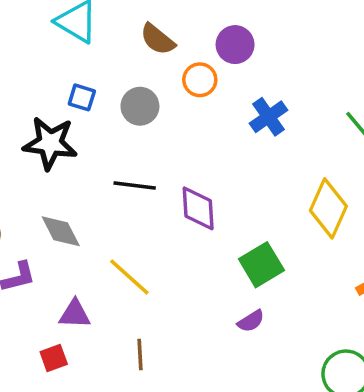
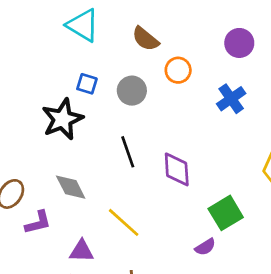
purple circle: (235, 45) -> (239, 43), moved
black star: (50, 143) -> (62, 119), turned -30
black line: (135, 185) -> (128, 152), turned 64
purple semicircle: (251, 321) -> (205, 247), moved

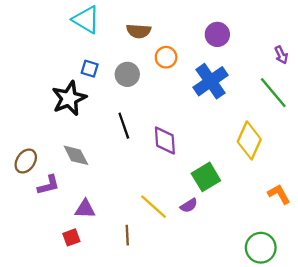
brown semicircle: (145, 39) -> (139, 31), turned -35
blue cross: (231, 99) -> (211, 81), size x1.4
yellow line: (124, 222) -> (153, 207), moved

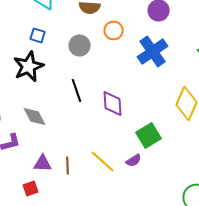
blue square: (90, 69) -> (38, 35), moved
brown line: (127, 235) -> (68, 165), moved

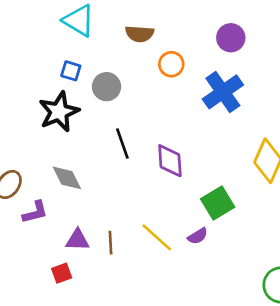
gray circle: (80, 45) -> (107, 87), moved

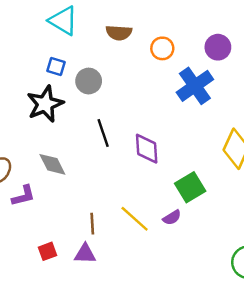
purple circle: (231, 38) -> (218, 47), moved
orange circle: (171, 64) -> (162, 48), moved
purple triangle: (77, 240) -> (85, 254), moved

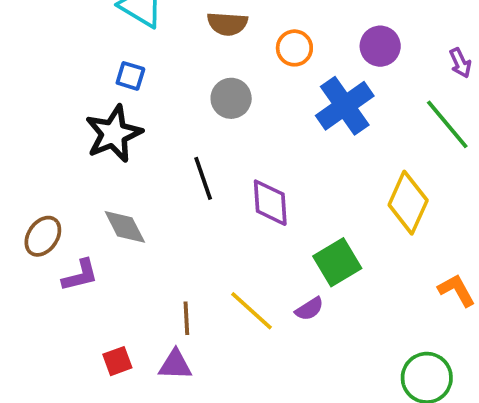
gray circle: (89, 81) -> (231, 98), moved

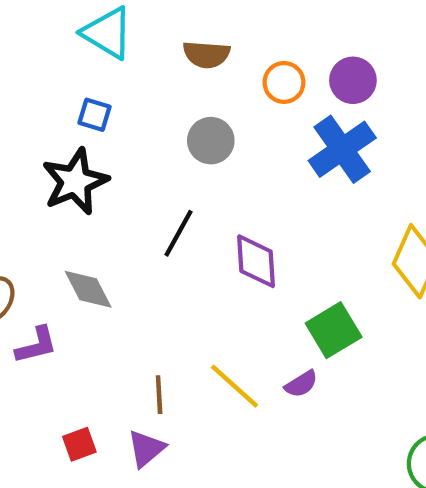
purple circle: (380, 46) -> (353, 80), moved
black line: (203, 178) -> (178, 233), turned 48
purple triangle: (175, 365) -> (146, 449), turned -42

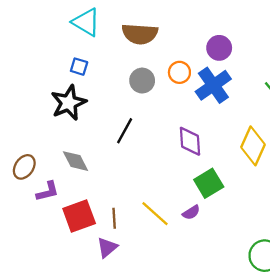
brown semicircle: (206, 54) -> (140, 34), size x1.4
orange circle: (284, 82) -> (179, 72), moved
purple diamond: (256, 261) -> (190, 141), moved
red square: (79, 444) -> (79, 216), moved, size x1.8

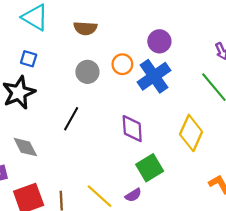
brown semicircle: (140, 34) -> (85, 28), size x0.7

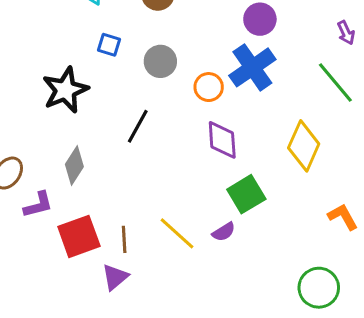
blue square: (29, 59) -> (109, 45), moved
orange circle: (122, 64) -> (209, 87), moved
gray diamond: (25, 147) -> (74, 165), turned 60

